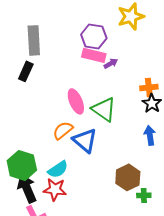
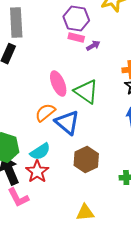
pink rectangle: (94, 55) -> (76, 38), size x0.7
brown hexagon: (128, 177) -> (86, 160), moved
red star: (55, 189) -> (37, 172), turned 30

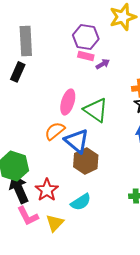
pink ellipse: (58, 84) -> (68, 102), turned 40
cyan semicircle: (40, 152) -> (81, 202), moved
brown hexagon: (86, 160) -> (86, 161), moved
yellow triangle: (85, 213) -> (55, 223), moved, turned -42

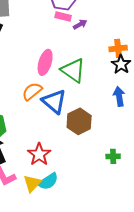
brown hexagon: (86, 161) -> (79, 121), moved
red star: (47, 190) -> (39, 154), moved
cyan semicircle: (81, 202) -> (48, 181), moved

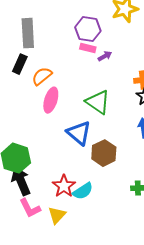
pink ellipse: (45, 62) -> (51, 100), moved
orange semicircle: (32, 91) -> (42, 76), moved
cyan semicircle: (48, 181) -> (83, 191), moved

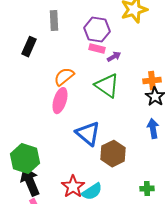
gray rectangle: (28, 33) -> (54, 21), moved, size x0.7
black rectangle: (20, 64) -> (29, 47), moved
orange semicircle: (42, 76) -> (64, 77), moved
green triangle: (98, 102) -> (107, 86), moved

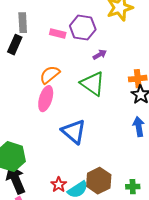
gray rectangle: (54, 21) -> (23, 23), moved
pink rectangle: (97, 49) -> (58, 34), moved
brown hexagon: (113, 154) -> (99, 181), moved
red star: (73, 187) -> (59, 185), size x0.7

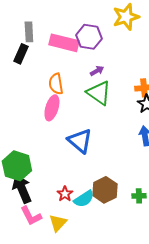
pink rectangle: (58, 34) -> (64, 43), size x1.8
purple arrow: (100, 55) -> (97, 71), moved
orange semicircle: (50, 75) -> (56, 84), turned -60

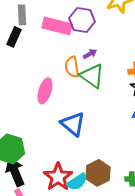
orange semicircle: (56, 84) -> (72, 67), moved
red star: (65, 194) -> (58, 177), size x1.8

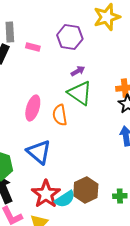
pink rectangle: (57, 26) -> (33, 47), moved, size x0.5
orange semicircle: (72, 67) -> (60, 115), moved
blue triangle: (73, 124) -> (39, 152), moved

